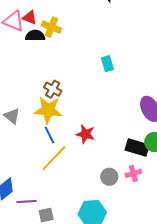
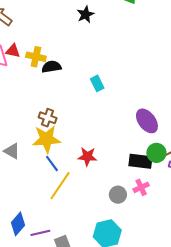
black semicircle: (35, 36) -> (51, 67), moved

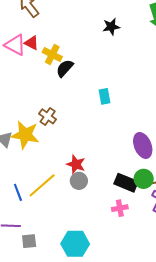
black semicircle: (51, 67) -> (65, 68), turned -54
yellow star: (46, 139) -> (25, 135), moved
blue line: (52, 164) -> (18, 192), moved
gray circle: (118, 195) -> (79, 181), moved

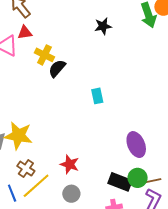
red triangle: (32, 43) -> (25, 33), moved, turned -35
brown cross: (48, 116) -> (26, 169), moved
gray circle: (79, 181) -> (71, 194), moved

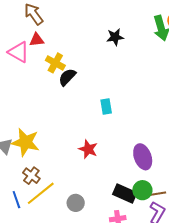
red star: (70, 164) -> (88, 149), moved

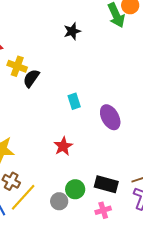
red star: (88, 149) -> (63, 146), turned 30
purple ellipse: (143, 157) -> (110, 117), moved
green circle: (142, 190) -> (75, 189), moved

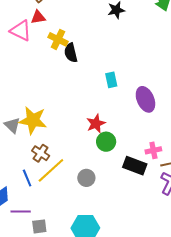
black semicircle: (31, 78) -> (71, 53), turned -54
green circle: (75, 189) -> (106, 142), moved
pink cross: (103, 210) -> (153, 150), moved

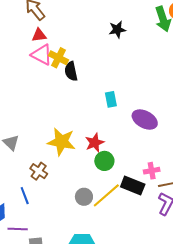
pink triangle: (21, 31) -> (42, 55), moved
purple ellipse: (145, 99) -> (145, 119), turned -40
yellow star: (33, 120) -> (61, 142), moved
yellow line: (51, 170) -> (106, 195), moved

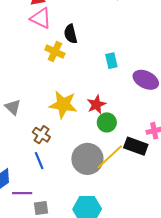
yellow cross: (58, 58) -> (55, 52), moved
blue line: (25, 196) -> (39, 161), moved
gray circle: (84, 197) -> (87, 159), size x1.8

